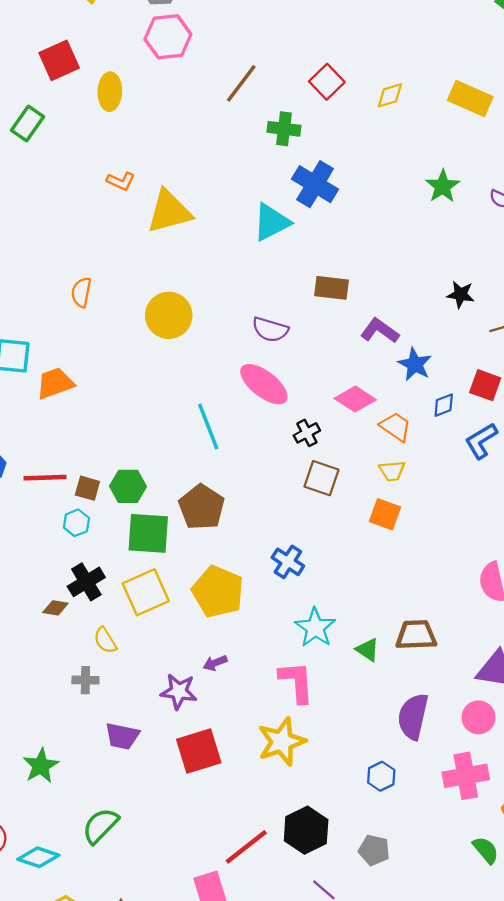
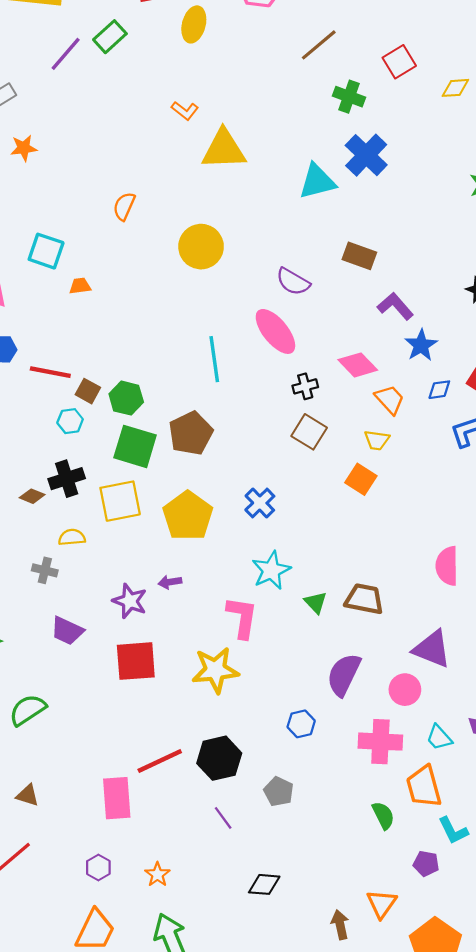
orange trapezoid: (55, 383) -> (80, 286), size x0.6
yellow semicircle: (105, 640) -> (72, 537), turned 104

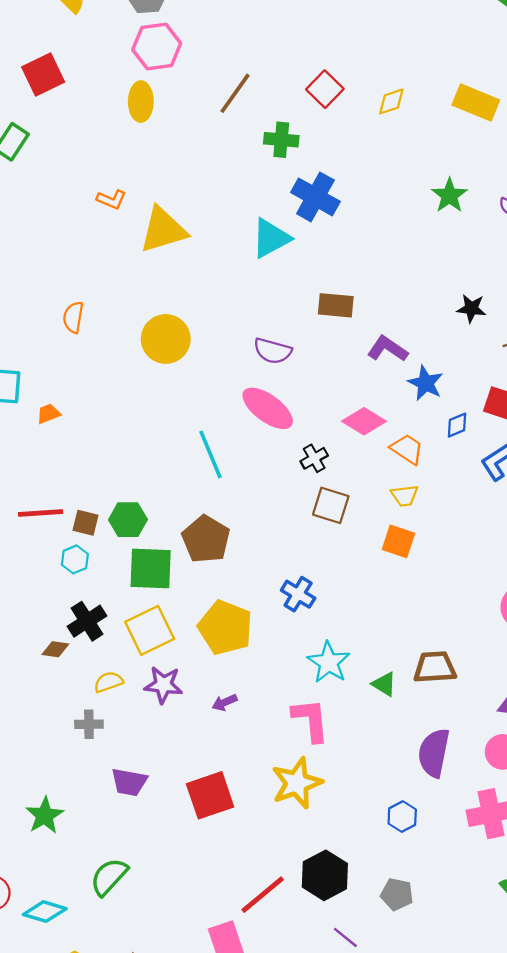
yellow ellipse: (194, 24) -> (141, 102), moved
purple star: (130, 601) -> (163, 685), moved

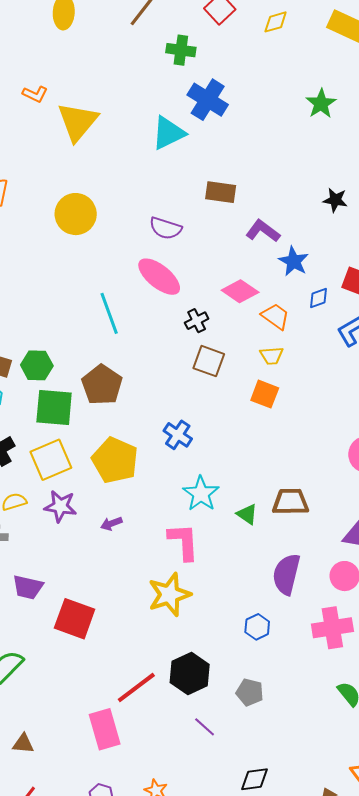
yellow triangle: (163, 230) -> (78, 122), turned -36
red square: (210, 795) -> (75, 619), moved, turned 36

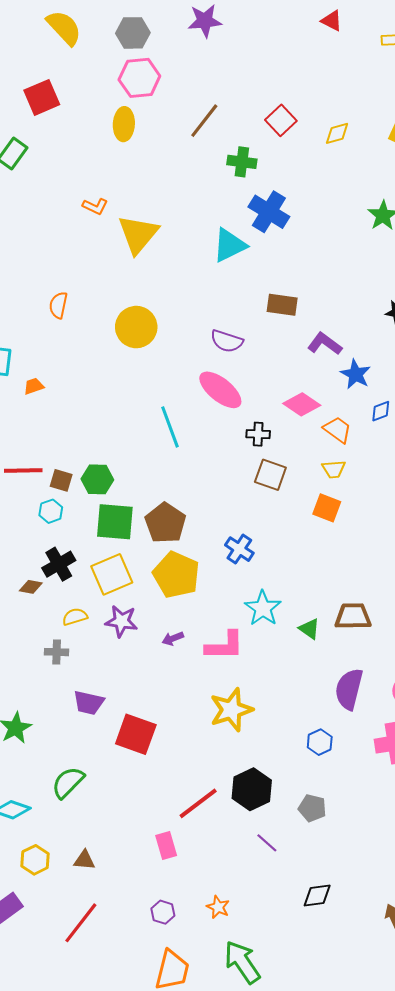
black cross: (197, 321) -> (258, 434), turned 30
brown pentagon: (102, 385) -> (165, 523), moved
pink L-shape: (184, 542) -> (225, 646), moved, turned 93
pink rectangle: (105, 729) -> (166, 845), size x0.7

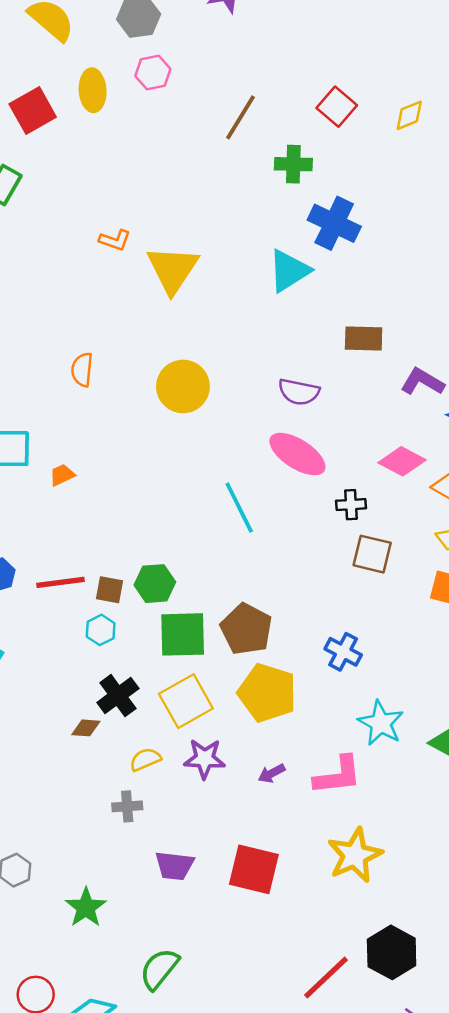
pink hexagon: (139, 78) -> (153, 72), size x0.7
yellow ellipse: (124, 124) -> (93, 90), moved
red square: (136, 734) -> (254, 869), moved

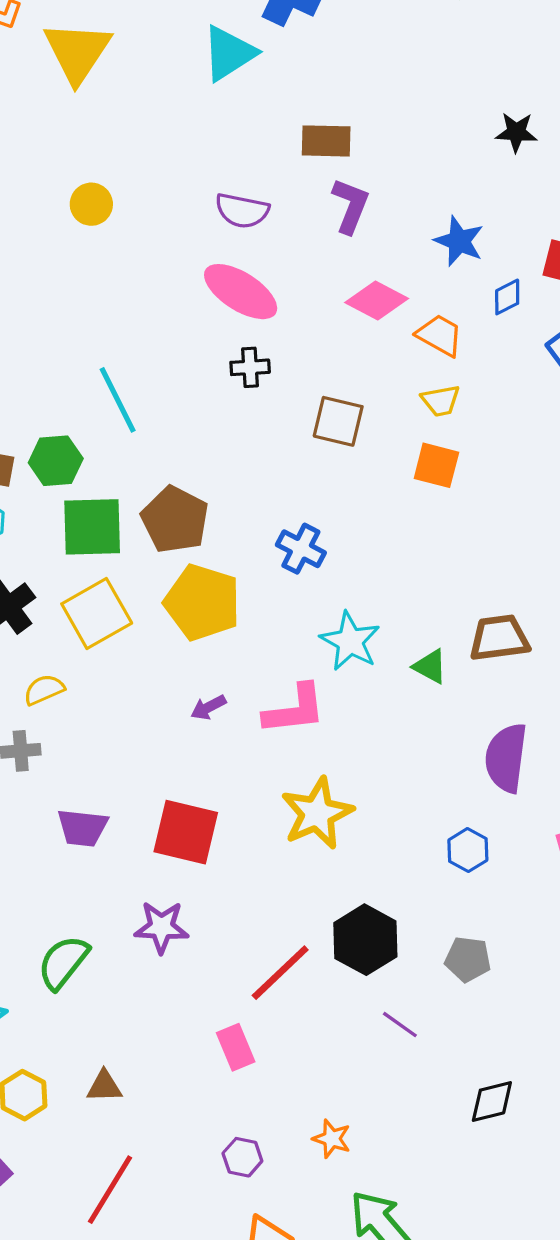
purple L-shape: (422, 382) -> (351, 206), moved, turned 81
yellow circle: (183, 386) -> (91, 204), size x0.6
black cross: (351, 505) -> (250, 367), moved
cyan line: (239, 508) -> (118, 400), moved
purple star: (205, 759) -> (161, 927), moved

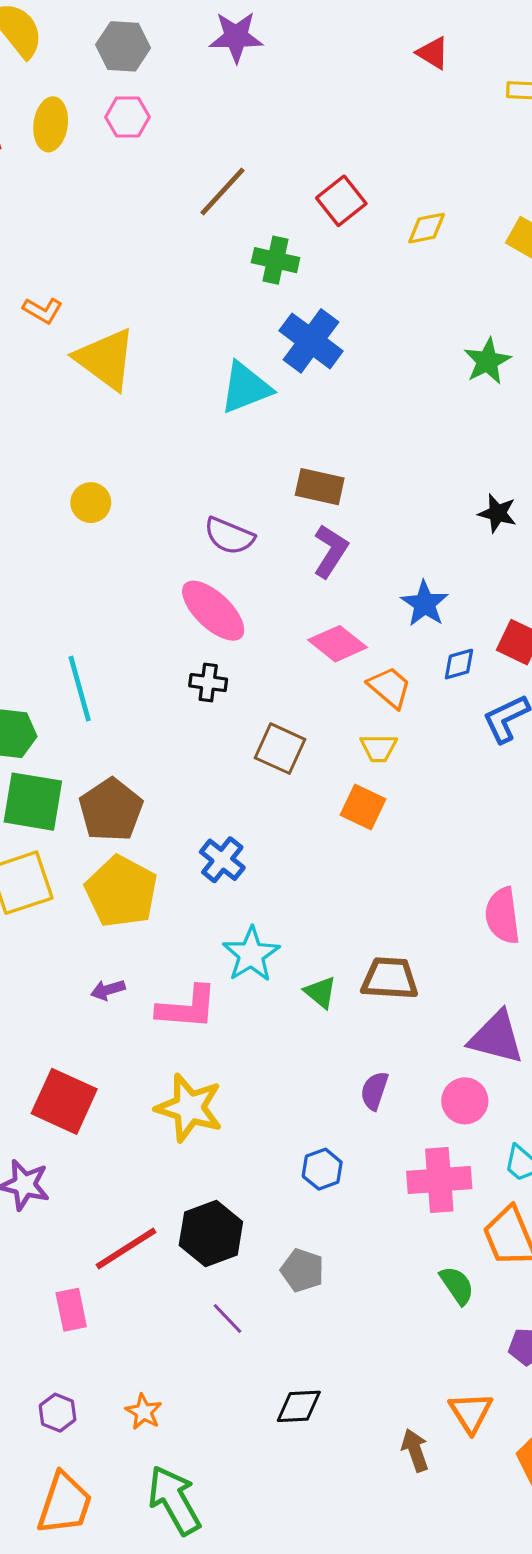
yellow triangle: (77, 52) -> (106, 359), turned -38
purple semicircle: (506, 758) -> (374, 1091), size x0.6
yellow star: (317, 813) -> (189, 1108), turned 30

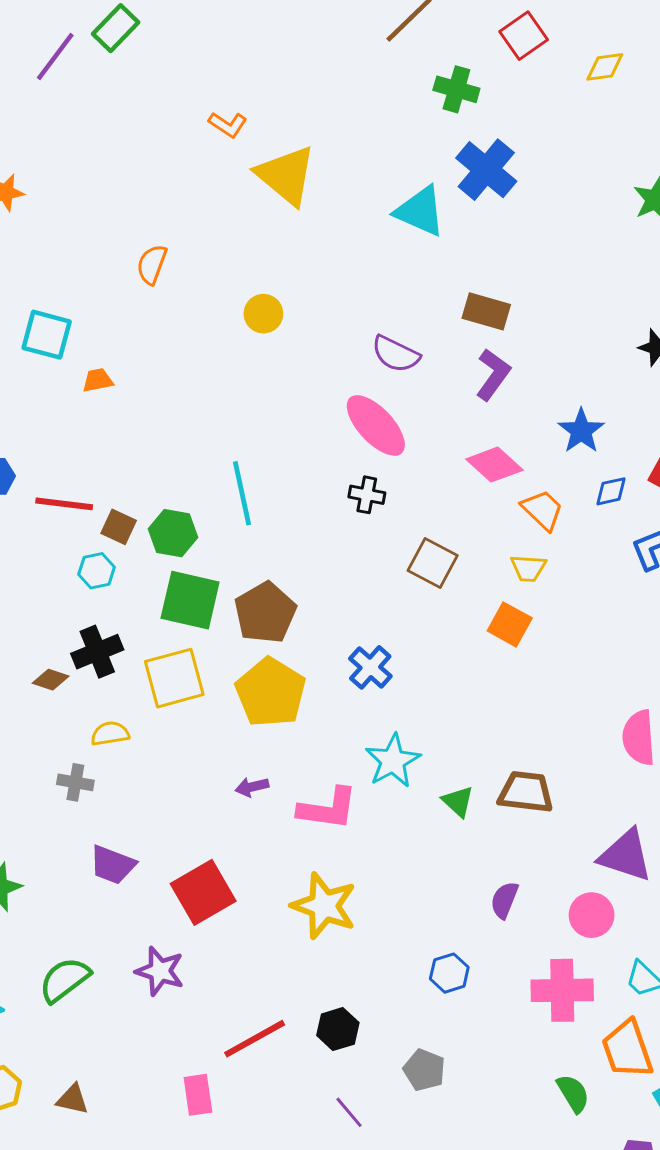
cyan triangle: (246, 388) -> (420, 211), turned 42
red square: (64, 1101) -> (203, 892), turned 32
black hexagon: (211, 1234) -> (338, 1029), size x0.7

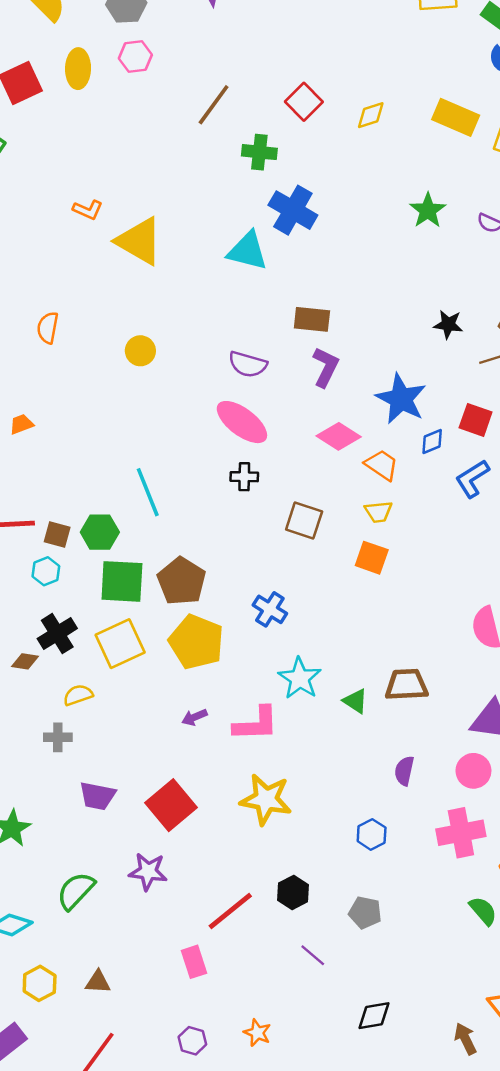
blue star: (581, 431) -> (401, 399), size x1.4

